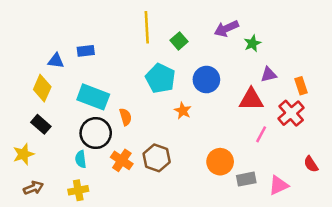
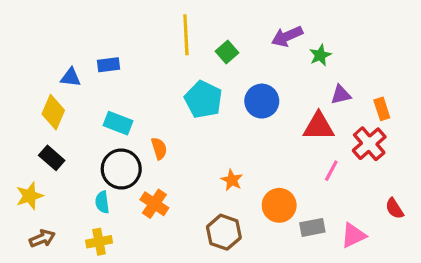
cyan rectangle: (93, 97) -> (118, 123), size x0.7
orange star: (183, 111) -> (232, 180), moved
brown hexagon: (157, 158) -> (224, 232), moved

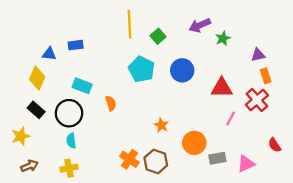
purple triangle: (341, 95) -> (258, 55), moved
black circle: (121, 169) -> (69, 113), moved
orange cross: (154, 204) -> (129, 159), moved

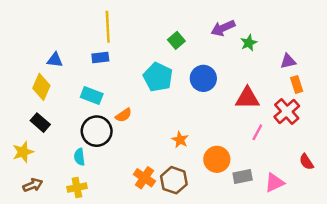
yellow line: (129, 24) -> (108, 27), moved
blue rectangle: (76, 45) -> (100, 58), moved
orange semicircle: (111, 103) -> (124, 115), turned 72
black circle: (69, 113) -> (97, 131), moved

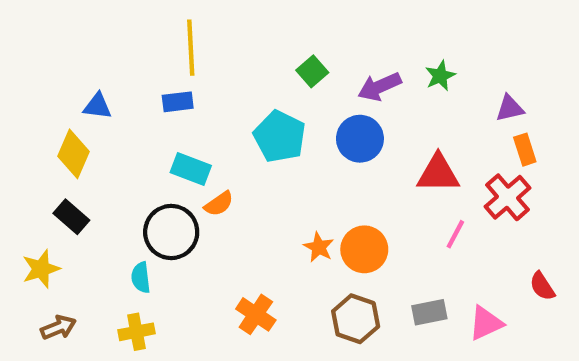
purple arrow: (223, 28) -> (379, 87), moved
cyan rectangle: (92, 96) -> (191, 169), moved
orange circle: (217, 159) -> (364, 249), moved
brown hexagon: (174, 180) -> (356, 319), moved

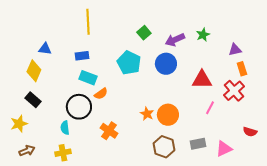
blue rectangle: (178, 102) -> (82, 56), moved
red semicircle: (542, 286) -> (250, 132), turned -40
orange cross: (256, 314) -> (109, 131), moved

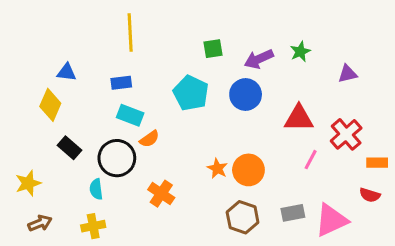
green square: (144, 33) -> (213, 49), turned 32
orange rectangle: (242, 69) -> (377, 163), moved, turned -72
black rectangle: (33, 100) -> (70, 148), moved
pink triangle: (224, 149) -> (331, 220), size x1.4

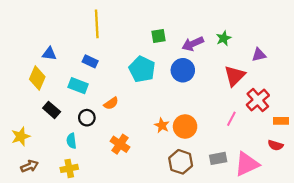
blue rectangle: (121, 83) -> (90, 61), turned 32
cyan rectangle: (130, 115) -> (78, 86), moved
red triangle: (299, 118) -> (235, 76), moved, turned -45
black circle: (117, 158) -> (87, 118), size x0.6

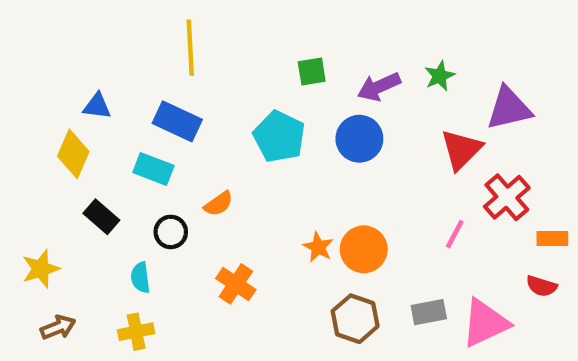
purple triangle: (259, 55) -> (509, 108), size x1.6
blue rectangle: (90, 61) -> (177, 121), size x1.5

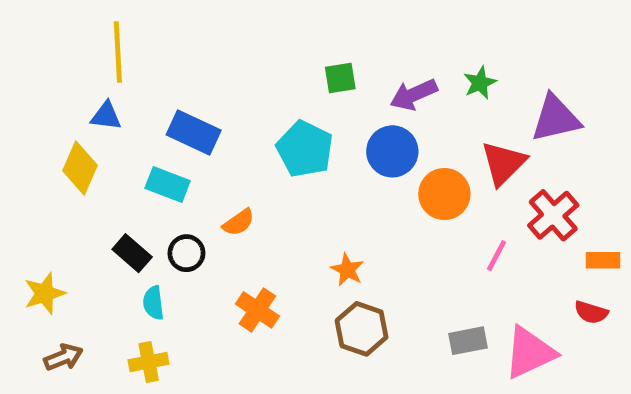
yellow line: (190, 48) -> (118, 52), moved
black rectangle: (101, 217) -> (132, 253), moved
orange circle: (364, 249) -> (444, 194), moved
brown hexagon: (355, 319) -> (362, 329), moved

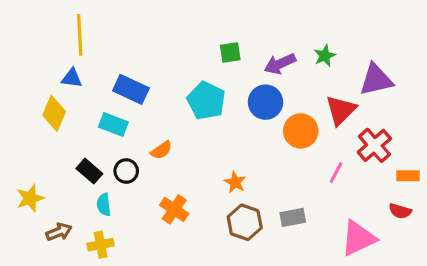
gray rectangle: (468, 341) -> (293, 217), moved
brown arrow: (63, 357) -> (59, 232), moved

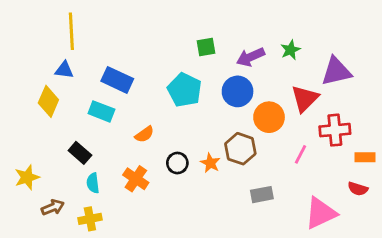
red cross: (374, 145) -> (335, 130), turned 36
black circle: (126, 171) -> (177, 163), moved
orange cross: (174, 209) -> (136, 179), moved
brown hexagon: (245, 222) -> (240, 149), moved

